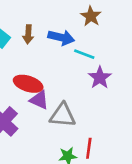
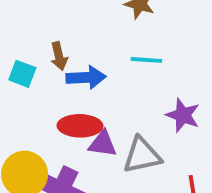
blue arrow: (61, 37) -> (86, 77), moved
purple star: (100, 78) -> (183, 115), moved

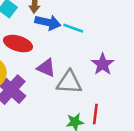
cyan line: (146, 60) -> (73, 28), moved
red ellipse: (80, 126) -> (18, 44), moved

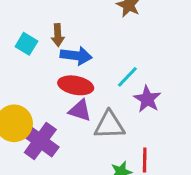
cyan line: (73, 28) -> (127, 77), moved, turned -60
red ellipse: (18, 44) -> (76, 85), moved

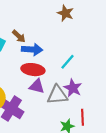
brown arrow: (58, 35) -> (19, 36), turned -40
purple star: (147, 99) -> (73, 88), moved

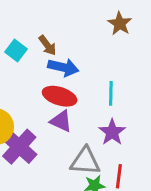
cyan line: (68, 62) -> (111, 93), turned -49
gray triangle: (57, 95) -> (85, 161), moved

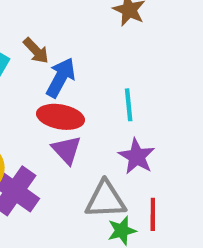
blue arrow: (63, 67) -> (61, 78), turned -68
purple triangle: (61, 121) -> (67, 150), turned 30

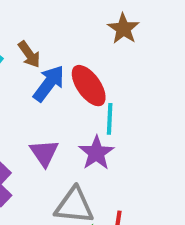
red ellipse: (60, 117) -> (89, 86), moved, turned 36
purple star: (137, 156) -> (96, 153), moved

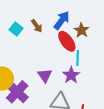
brown star: (123, 29) -> (82, 30), moved
blue arrow: (49, 83) -> (62, 20), moved

